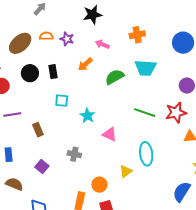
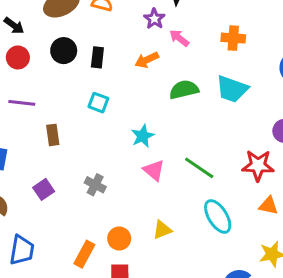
purple star: (67, 39) -> (154, 19), moved
green line: (145, 113) -> (199, 168), moved
cyan star: (87, 116) -> (143, 136), moved
cyan ellipse: (146, 154) -> (218, 217), moved, turned -40

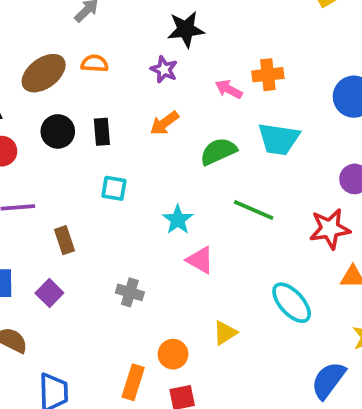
pink arrow: (179, 38) -> (229, 89), moved
green line: (199, 168) -> (254, 210), moved
purple square: (44, 189) -> (49, 293), moved

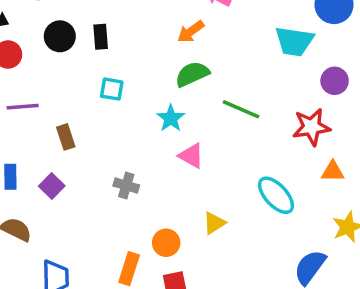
orange arrow: (164, 123) -> (191, 32), moved
cyan trapezoid: (279, 139) -> (294, 41), moved
green semicircle: (218, 151) -> (192, 74), moved

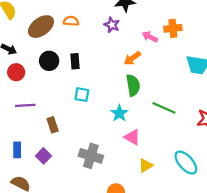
green semicircle: (192, 74) -> (133, 85), turned 105
gray cross: (126, 186) -> (91, 156), size x1.5
yellow triangle: (214, 223) -> (146, 165), moved

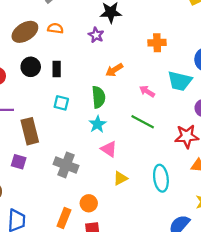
pink arrow: (150, 37) -> (147, 91), moved
green semicircle: (133, 85) -> (99, 97), moved
brown rectangle: (53, 125) -> (30, 131), size x1.6
purple square: (44, 156) -> (19, 162), turned -32
cyan ellipse: (186, 163) -> (161, 178), turned 30

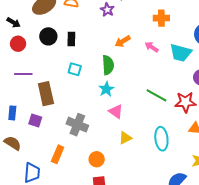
pink arrow: (147, 91) -> (152, 47), moved
green line: (143, 122) -> (156, 95), moved
orange rectangle: (64, 218) -> (58, 154), moved

